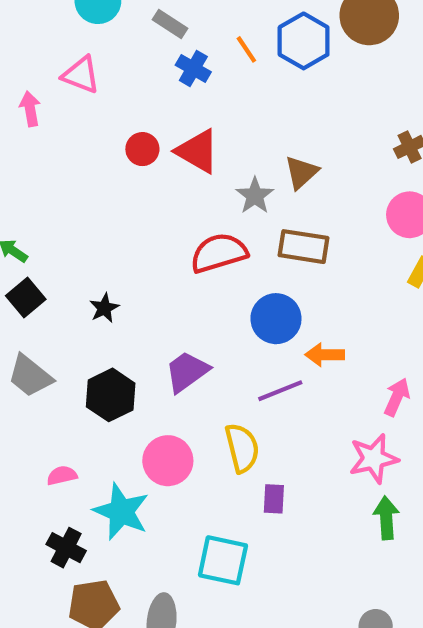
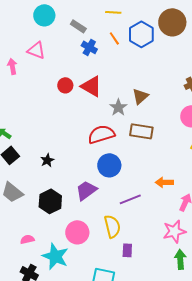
blue circle: (276, 319) -> (109, 165), moved
orange arrow: (325, 355) -> (164, 182), moved

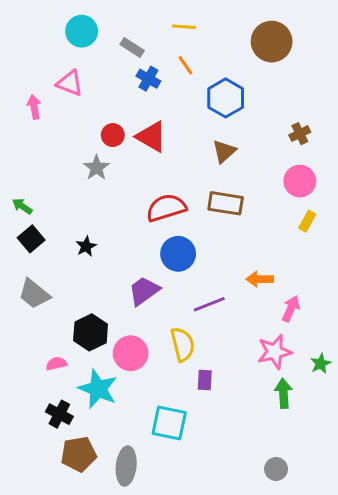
blue hexagon: (141, 34) -> (226, 98), moved
gray star: (118, 107) -> (96, 168), moved
black hexagon: (50, 201) -> (91, 332), moved

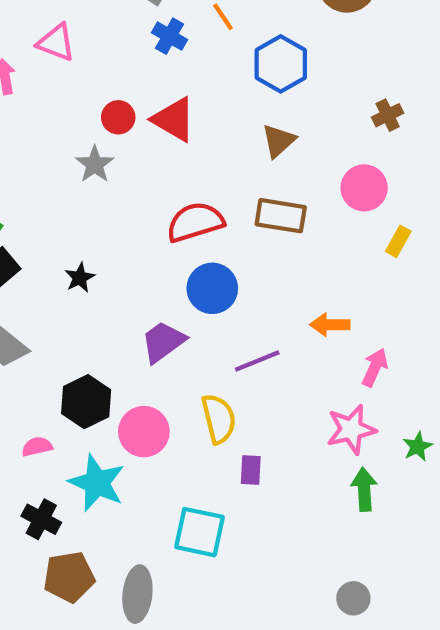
pink circle: (300, 181) -> (364, 188), moved

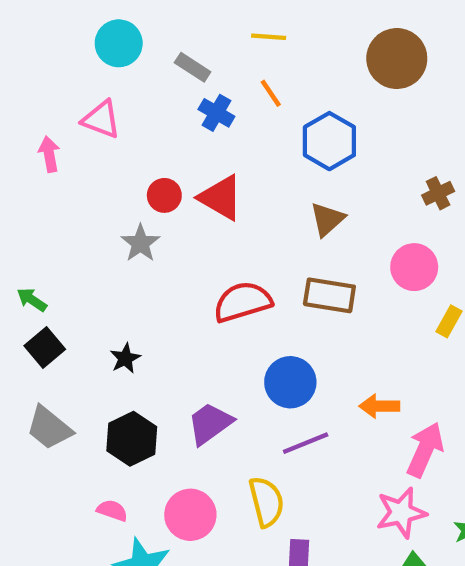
blue circle: (212, 288) -> (290, 382), moved
pink arrow: (375, 367) -> (425, 450), size x1.4
black hexagon: (86, 402) -> (132, 439), moved
pink semicircle: (37, 447) -> (112, 510), moved, turned 32

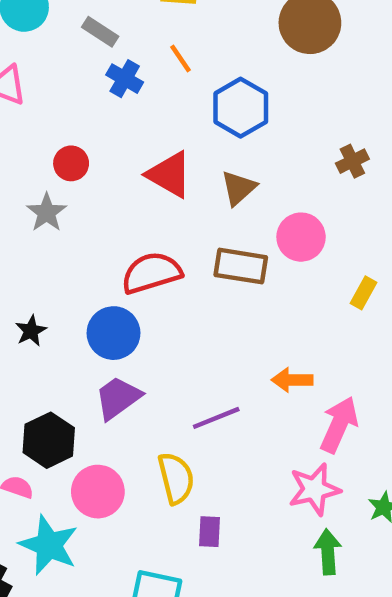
red triangle: (221, 198) -> (169, 175), moved
pink circle: (414, 267) -> (301, 237), moved
blue circle: (290, 382) -> (113, 333), moved
black hexagon: (132, 439) -> (49, 440), moved

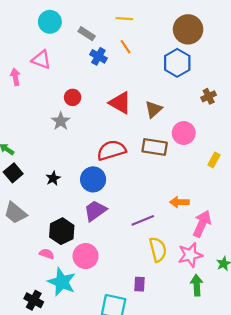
blue hexagon: (241, 108) -> (177, 63), moved
yellow semicircle: (176, 478) -> (158, 250), moved
purple rectangle: (209, 532) -> (139, 284), moved

